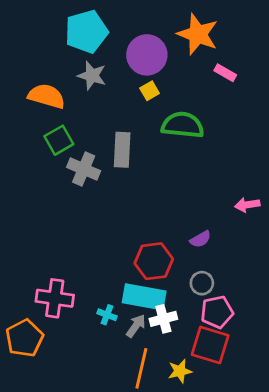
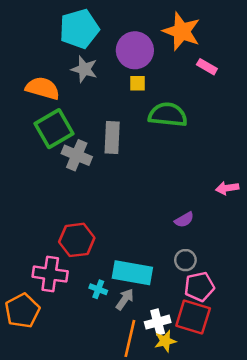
yellow square: (150, 91) -> (137, 83), turned 30
green square: (59, 140) -> (54, 129), size x1.4
red hexagon: (154, 261) -> (77, 240), moved
white cross: (163, 319) -> (158, 322), moved

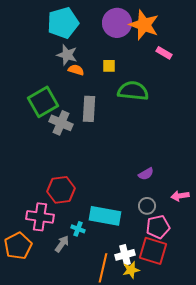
purple circle: (135, 50) -> (117, 23), moved
orange semicircle: (43, 88) -> (76, 70), moved, size x0.6
pink arrow: (227, 188) -> (180, 196), moved
gray arrow: (125, 299) -> (62, 244), moved

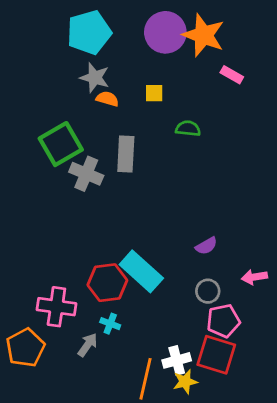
green semicircle: (133, 91) -> (188, 129), size x0.6
red hexagon: (61, 190) -> (107, 283), moved
cyan rectangle: (105, 216) -> (141, 271), moved, turned 32

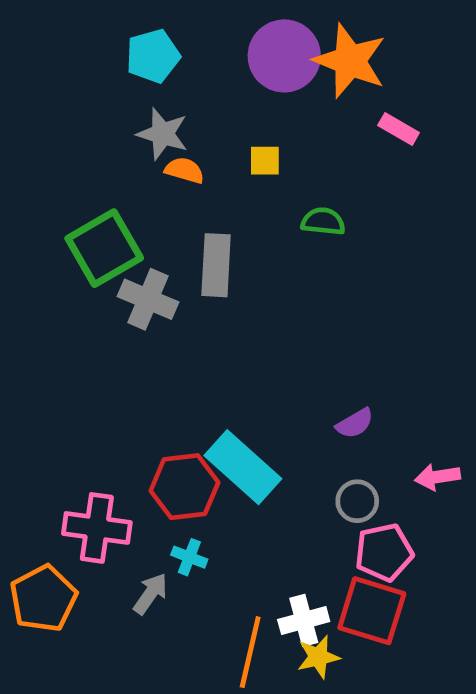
cyan pentagon: (89, 32) -> (153, 56), size x0.7

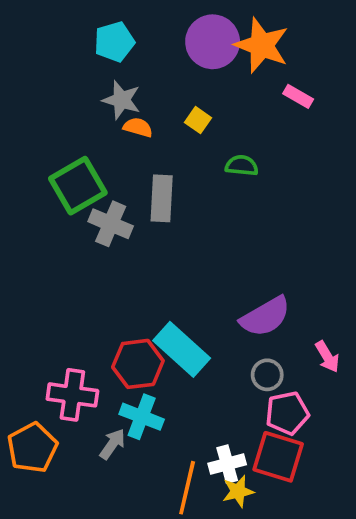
yellow square: (265, 161) -> (198, 120), turned 35
purple semicircle: (355, 423) -> (265, 317), size x1.8
pink arrow: (438, 477) -> (327, 357), turned -112
cyan cross: (189, 557) -> (142, 417), size x1.6

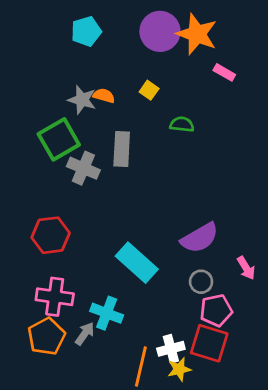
gray star: (122, 100) -> (82, 100), moved
red hexagon: (138, 364) -> (51, 235), moved
orange pentagon: (32, 448) -> (46, 336), moved

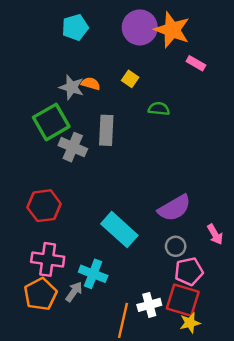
yellow star: (179, 369) -> (190, 323), moved

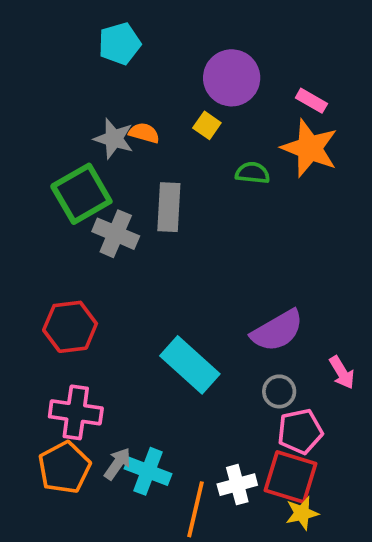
purple circle: (140, 27) -> (232, 78), moved
orange star: (172, 30) -> (310, 148), moved
cyan cross: (93, 274) -> (148, 471), moved

